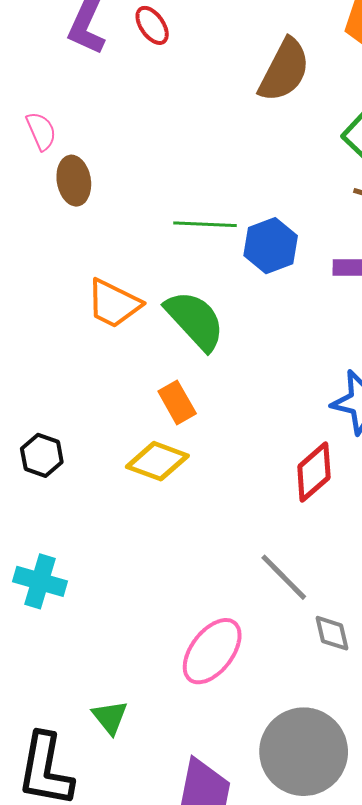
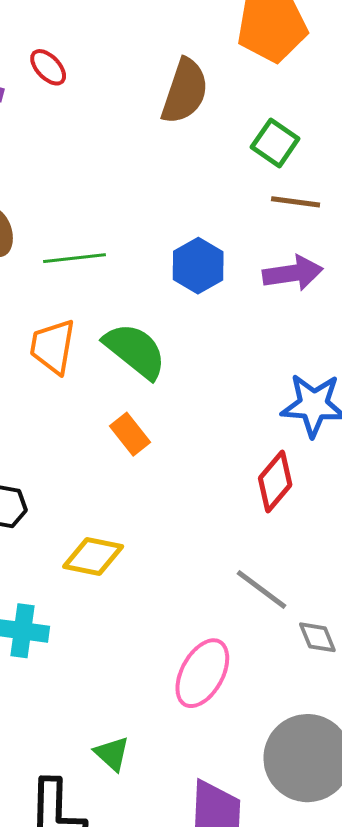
green line: (205, 224) -> (74, 258), moved
orange trapezoid: (114, 304) -> (53, 346), turned 82
yellow diamond: (157, 461) -> (93, 556), moved

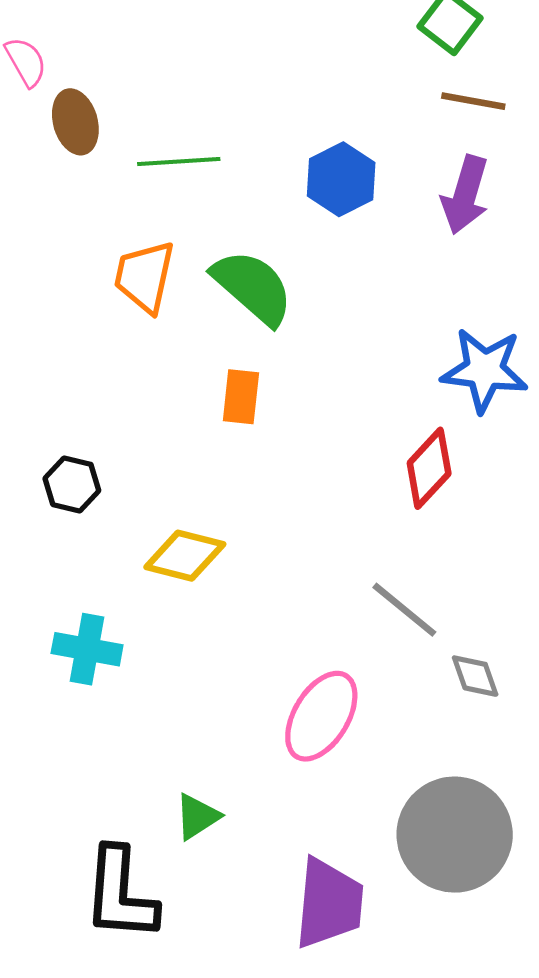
purple arrow: (293, 273) -> (465, 195), turned 112
orange rectangle: (130, 434) -> (241, 397), turned 42
green triangle: (112, 754) -> (197, 817), turned 42

